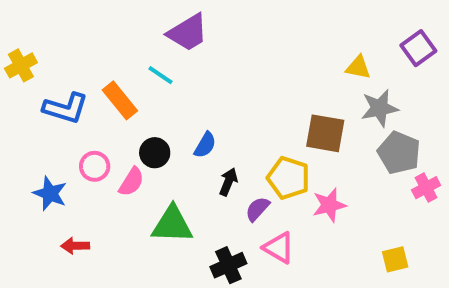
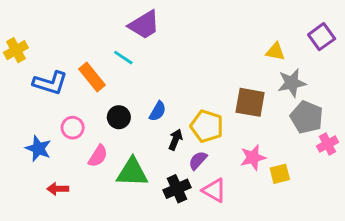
yellow pentagon: (288, 178) -> (207, 126), moved
pink semicircle: (131, 182) -> (98, 156), moved
yellow square: (395, 259) -> (280, 174), moved
black cross: (228, 265) -> (177, 189), moved

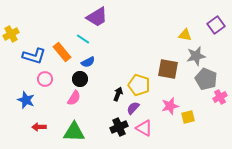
blue semicircle: (158, 111) -> (88, 62), moved, turned 32
pink circle: (73, 128) -> (45, 79), moved
pink semicircle: (98, 156) -> (74, 98), moved
green triangle: (132, 172) -> (74, 132), moved

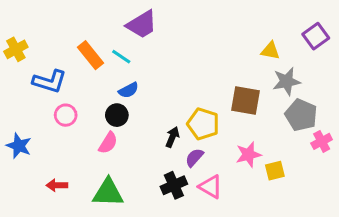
orange rectangle: (62, 52) -> (91, 55), moved
blue star: (26, 100) -> (19, 146), moved

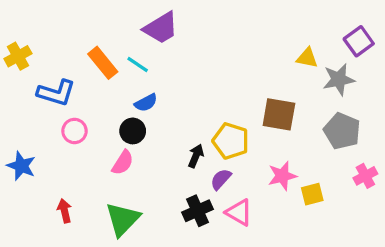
gray star: (286, 81) -> (339, 79), moved
pink cross: (322, 141) -> (365, 176), moved
red arrow: (57, 185) -> (65, 211), turned 78
green triangle: (108, 193) -> (123, 219), turned -48

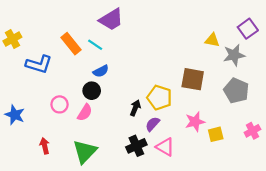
pink circle: (74, 131) -> (60, 104), moved
pink cross: (365, 176) -> (252, 131), moved

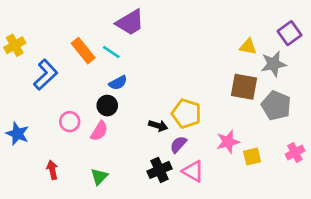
blue L-shape: (39, 64) -> (46, 75), turned -60
brown square: (193, 79) -> (244, 87), moved
black arrow: (135, 108) -> (158, 126), turned 84
green triangle: (85, 152) -> (99, 177), size x0.6

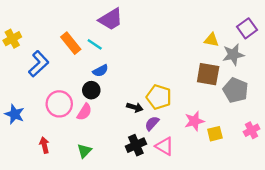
pink circle: (70, 122) -> (59, 104), size x1.5

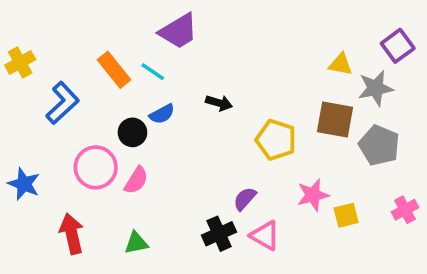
black circle: (91, 90) -> (132, 132), moved
yellow pentagon: (159, 97) -> (276, 140), moved
black arrow: (135, 107) -> (219, 103), moved
red arrow: (44, 145) -> (72, 234), size x1.5
green triangle: (84, 151) -> (136, 243), turned 35

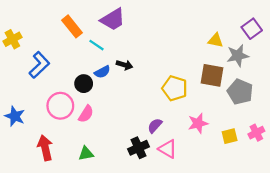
orange rectangle: (114, 70) -> (72, 26), moved
black arrow: (219, 103) -> (124, 65), moved
yellow square: (346, 215) -> (230, 136), moved

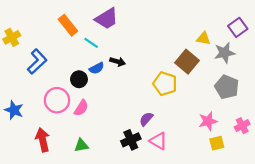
brown square: (212, 75) -> (187, 62), moved, turned 30
pink star: (198, 123) -> (208, 121), moved
yellow square: (230, 136) -> (217, 143), moved

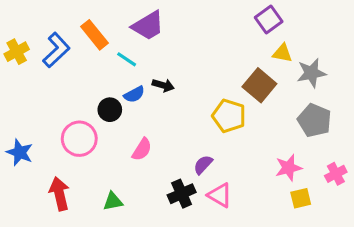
purple square: (238, 27) -> (269, 20), moved
blue L-shape: (37, 62) -> (56, 50), moved
pink semicircle: (81, 108) -> (142, 149), moved

